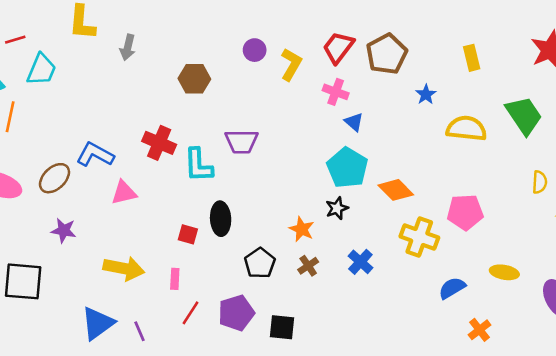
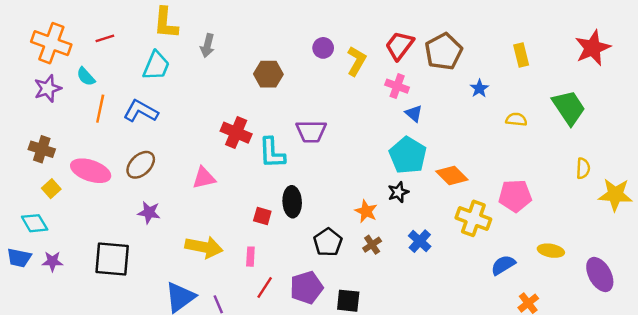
cyan trapezoid: (41, 70) -> (156, 66), moved
yellow semicircle: (466, 128) -> (516, 119), size x0.6
blue L-shape: (95, 155) -> (141, 111), moved

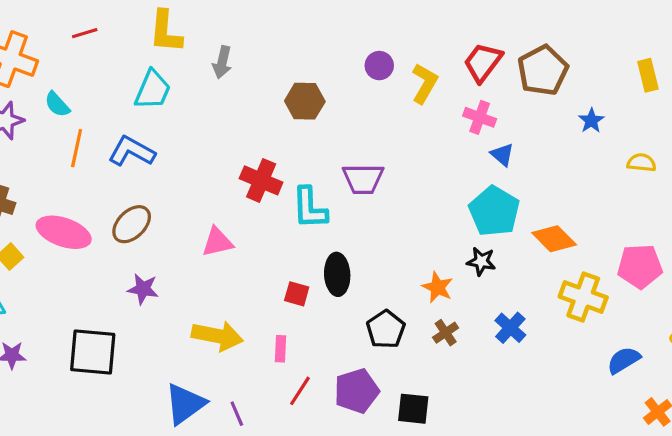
red line: (105, 38) -> (85, 33), moved
black star: (398, 192) -> (481, 261), turned 30

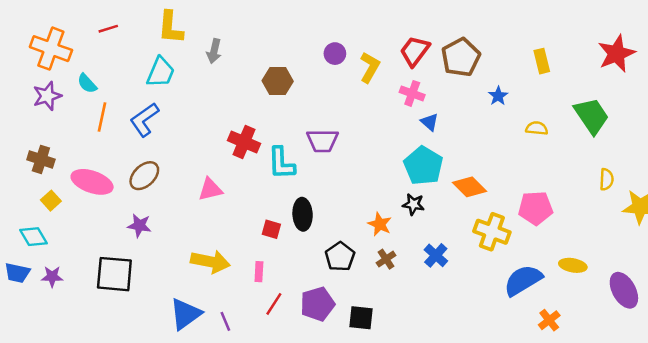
blue L-shape: (132, 151) -> (144, 120), turned -64
purple star: (143, 289) -> (139, 225), moved
blue semicircle: (624, 360) -> (523, 280), size x1.5

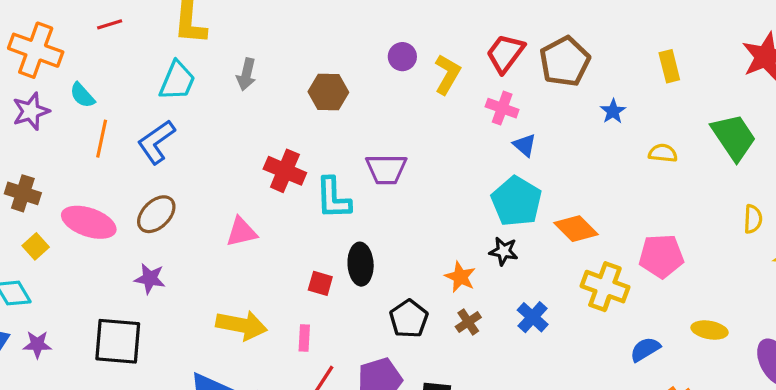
gray arrow: (214, 51) -> (246, 74), moved
blue semicircle: (523, 280) -> (645, 349), size x0.6

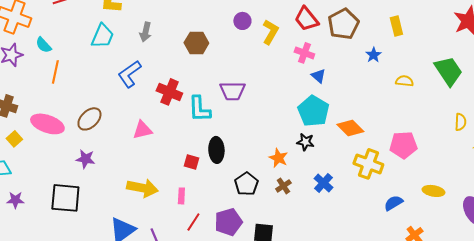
red trapezoid: (505, 53) -> (306, 19), turned -76
yellow rectangle: (669, 66) -> (396, 26), moved
blue L-shape: (156, 142) -> (129, 74), moved

